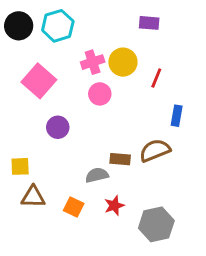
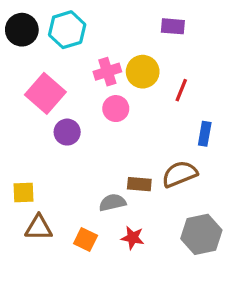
purple circle: (58, 127) -> (67, 132), moved
red star: (114, 206) -> (133, 238), turned 30
gray hexagon: (156, 224) -> (201, 234), moved

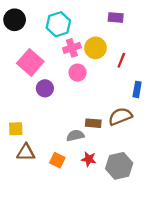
cyan hexagon: (67, 30) -> (58, 24), moved
gray hexagon: (201, 234) -> (119, 166), moved

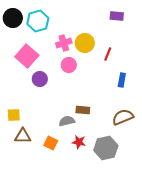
purple rectangle: (116, 18) -> (117, 16), moved
cyan hexagon: (58, 24) -> (38, 21), moved
brown semicircle: (120, 116) -> (123, 117), moved

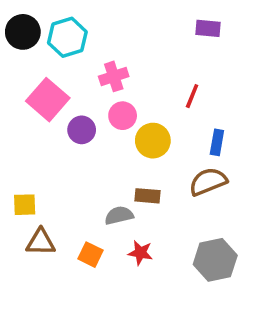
yellow circle: (85, 43) -> (153, 141), moved
purple circle: (40, 79) -> (82, 130), moved
brown semicircle: (123, 117) -> (208, 182), moved
gray hexagon: (106, 148) -> (215, 260), moved

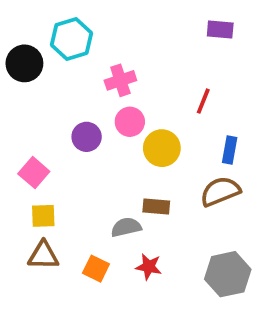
black circle: (23, 32) -> (24, 63), moved
pink square: (48, 100) -> (34, 173), moved, size x0.7
yellow square: (25, 205) -> (43, 216), moved

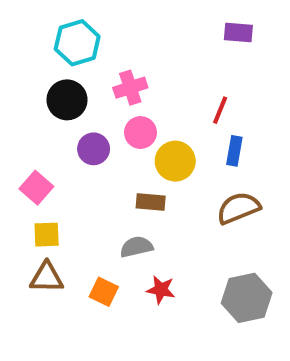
black circle: (24, 63) -> (67, 100), moved
blue rectangle: (230, 150) -> (234, 151), moved
brown rectangle: (156, 206) -> (151, 202), moved

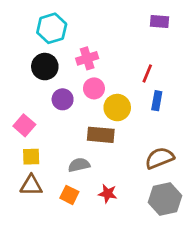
brown rectangle: (151, 202) -> (101, 135), size x1.4
brown semicircle: (238, 208) -> (160, 158), moved
gray semicircle: (136, 247) -> (79, 165), moved

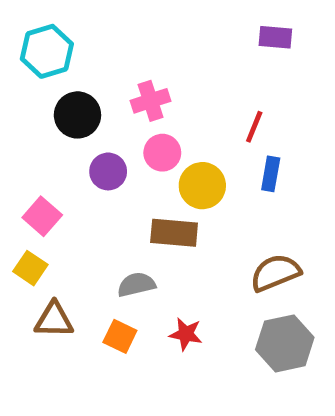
cyan hexagon: (52, 28) -> (47, 51), moved
yellow square: (31, 157) -> (30, 268), moved, turned 36

